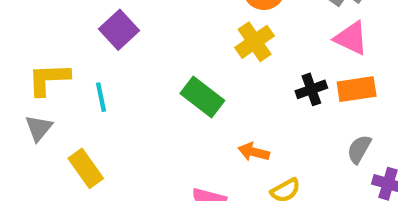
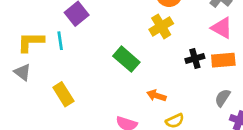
cyan line: (101, 97) -> (60, 41), moved
gray triangle: (39, 128) -> (23, 72), turned -36
yellow rectangle: (86, 168) -> (63, 94), moved

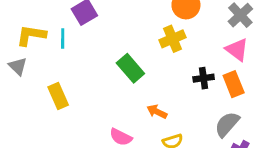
orange rectangle: (223, 60) -> (234, 84), turned 65
gray semicircle: (223, 98) -> (227, 124), size x1.4

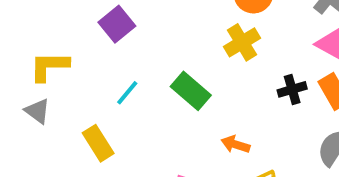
cyan line: (63, 38) -> (127, 93), moved, turned 48

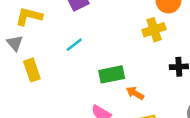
green rectangle: (191, 91) -> (112, 74), moved, turned -65
yellow rectangle: (98, 143) -> (32, 70), moved

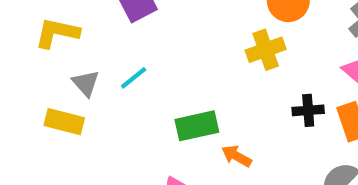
gray triangle: (15, 43) -> (86, 83), moved
yellow rectangle: (32, 70) -> (64, 122), turned -55

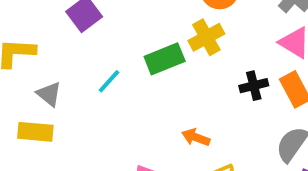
cyan line: (134, 78) -> (109, 81), moved
green rectangle: (197, 126) -> (165, 59), moved

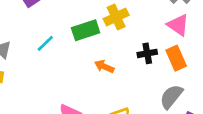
orange arrow: (196, 137) -> (104, 66), moved

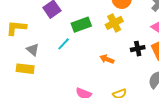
green rectangle: (86, 30) -> (81, 25), moved

